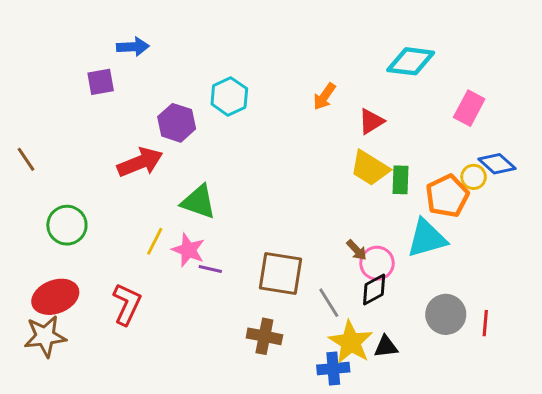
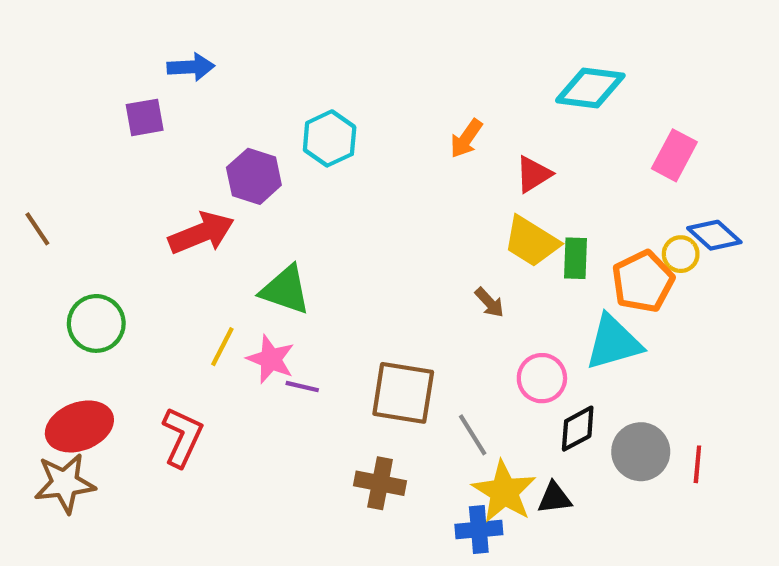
brown arrow: (357, 250) -> (489, 302), moved
black diamond: (374, 290) -> (578, 429), moved

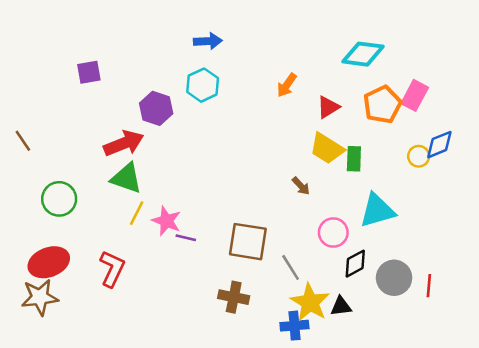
blue arrow: (191, 67) -> (208, 41), moved
blue diamond: (714, 235) -> (439, 145), turned -64
orange pentagon: (643, 281) -> (382, 104), moved
green triangle: (285, 290) -> (126, 178), moved

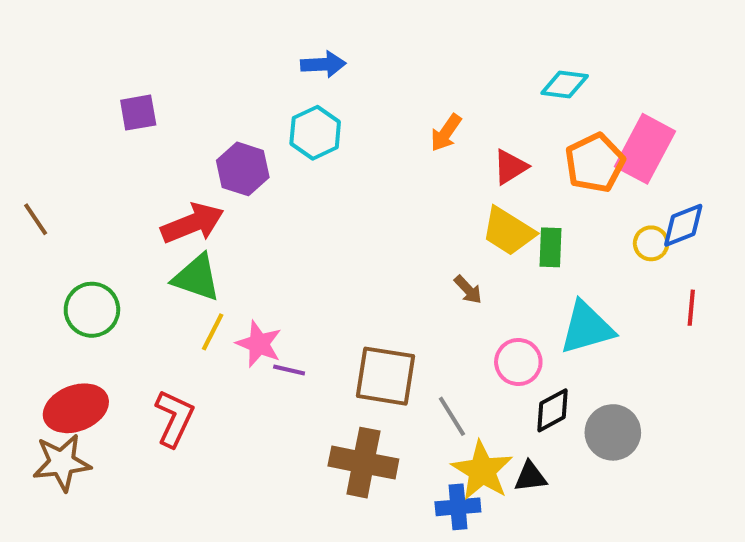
cyan diamond: (363, 54) -> (565, 84), size x0.7
pink rectangle: (415, 95) -> (645, 149), size x1.4
red line: (429, 286) -> (691, 308), moved
brown cross: (234, 297) -> (363, 463), size x1.4

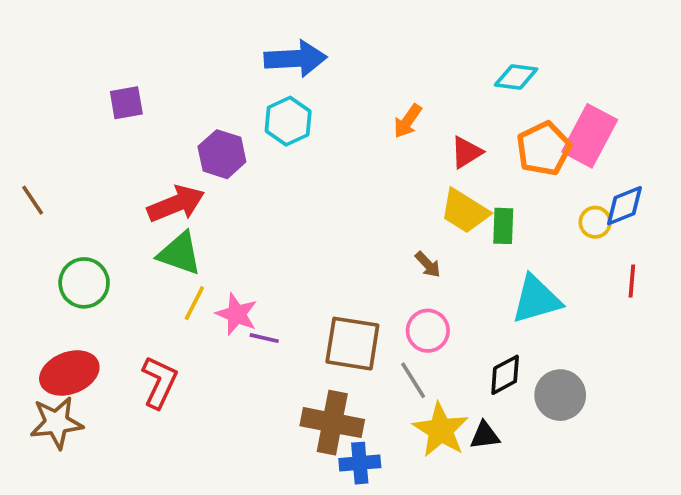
blue arrow: (323, 64) -> (295, 59), size x1.5
pink circle: (518, 362) -> (428, 331), moved
blue cross: (458, 507) -> (360, 463), moved

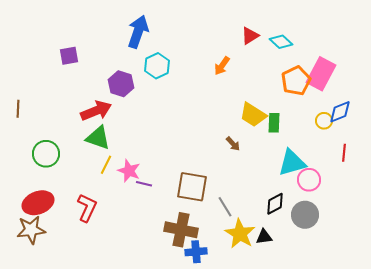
blue arrow: (295, 59) -> (138, 32), moved, turned -68
cyan diamond: (516, 77) -> (281, 42), turned 35
red triangle: (466, 152) -> (250, 36), moved
brown line: (33, 200) -> (18, 109), turned 36
pink circle: (428, 331) -> (309, 180), moved

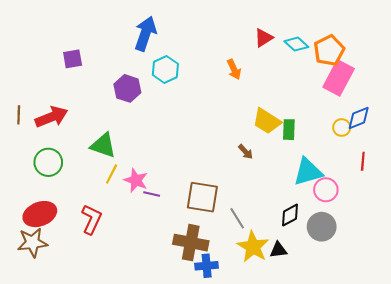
orange arrow: (222, 66) -> (234, 69), turned -60
orange pentagon: (296, 81) -> (329, 50), moved
red arrow: (96, 111) -> (51, 117), moved

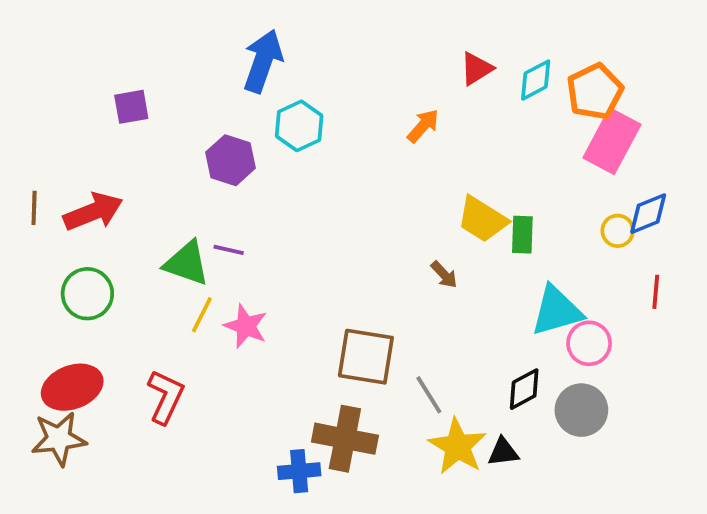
cyan diamond: (296, 44) -> (536, 80), turned -70
orange arrow: (234, 69) -> (423, 126), turned -114
purple line: (152, 194) -> (229, 250), moved
blue cross: (207, 266) -> (299, 471), moved

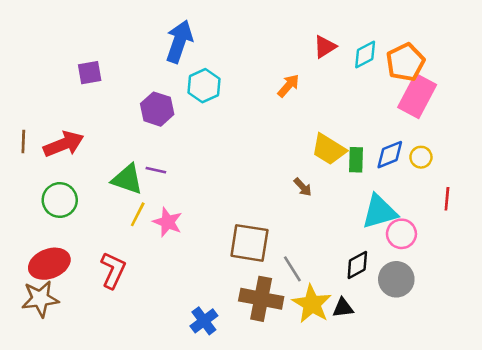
blue diamond: (648, 214) -> (390, 155), moved
brown cross: (345, 439) -> (261, 299), moved
blue cross: (299, 471) -> (204, 321), turned -32

